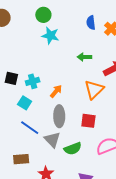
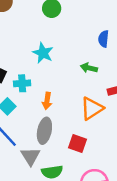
blue semicircle: (91, 23) -> (103, 39), moved
cyan star: (50, 36) -> (43, 53), moved
orange arrow: (56, 91) -> (47, 101), turned 136

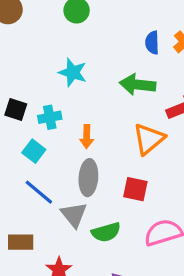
green arrow: (89, 68) -> (138, 85), size x1.5

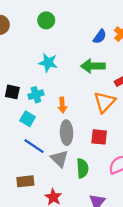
blue semicircle: (152, 43) -> (100, 37), turned -136
green semicircle: (106, 232) -> (82, 168), turned -72

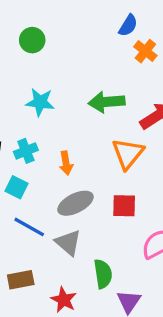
blue semicircle: (100, 37) -> (128, 25), moved
gray ellipse: (67, 133) -> (75, 203), turned 70
green semicircle: (82, 168) -> (103, 274), moved

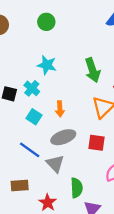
green arrow: (107, 102) -> (93, 70), turned -110
cyan cross: (26, 151) -> (32, 88), moved, turned -35
cyan square: (16, 187) -> (34, 117), moved

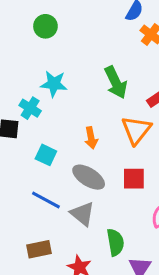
cyan cross: (32, 88) -> (30, 108), moved
orange arrow: (60, 109) -> (91, 138), moved
gray ellipse: (63, 137) -> (89, 177), turned 60

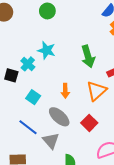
red square: (134, 179) -> (89, 123), turned 35

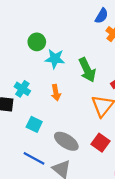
green circle: (47, 11) -> (37, 42), moved
cyan star: (46, 50) -> (55, 59), moved
orange arrow: (65, 91) -> (56, 93), moved

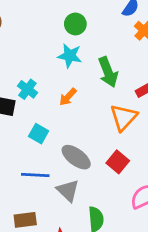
green circle: (37, 42) -> (75, 24), moved
orange arrow: (56, 93) -> (68, 97), turned 49
blue line: (34, 158) -> (35, 175), turned -30

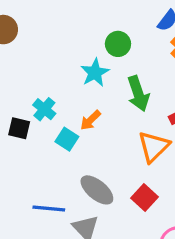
green circle: (75, 24) -> (118, 44), moved
cyan star: (70, 56) -> (95, 73), turned 30
cyan square: (39, 134) -> (67, 139), moved

